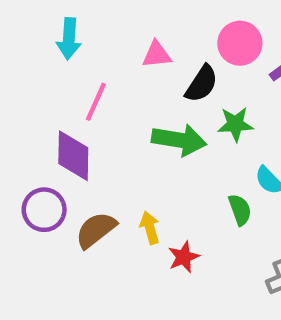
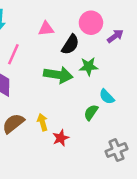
green semicircle: (240, 210) -> (91, 112), turned -126

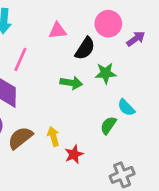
green arrow: (58, 75) -> (71, 83), size x0.7
gray cross: (116, 150) -> (122, 175), moved

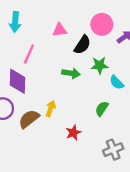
cyan semicircle: (126, 108) -> (117, 82), moved
yellow arrow: (53, 136) -> (51, 109), moved, turned 35

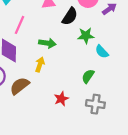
green arrow: (71, 73) -> (47, 43), moved
yellow arrow: (51, 109) -> (40, 64), moved
gray cross: (113, 150) -> (95, 104), moved, turned 30

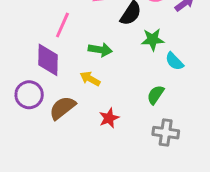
yellow arrow: (40, 64) -> (90, 79), turned -80
red star: (61, 99) -> (109, 118), moved

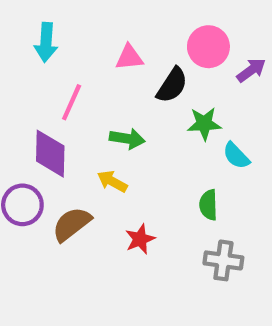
green semicircle: (156, 95) -> (208, 205), turned -36

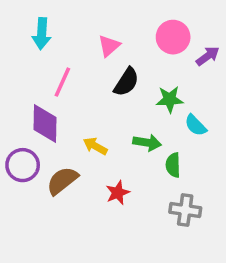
pink triangle: (129, 57) -> (109, 46), turned -35
black semicircle: (172, 85) -> (126, 82), moved
green arrow: (127, 139) -> (147, 143), moved

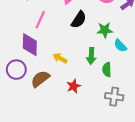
green arrow: (147, 143) -> (91, 56), turned 84

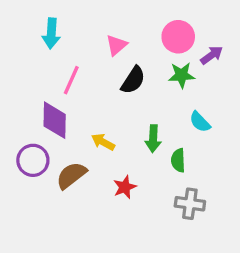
green star: (105, 30) -> (182, 75), moved

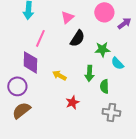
green star: (182, 75) -> (102, 49), moved
brown semicircle: (71, 175) -> (21, 110), moved

